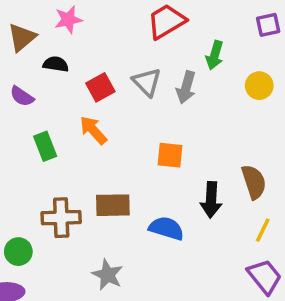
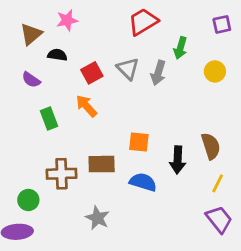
orange square: (170, 155) -> (139, 142), moved

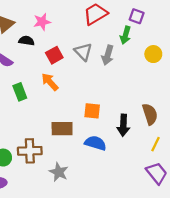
pink star: (67, 20) -> (42, 22), moved
purple square: (222, 24) -> (137, 16), moved, turned 32
brown cross: (62, 174) -> (30, 151), moved

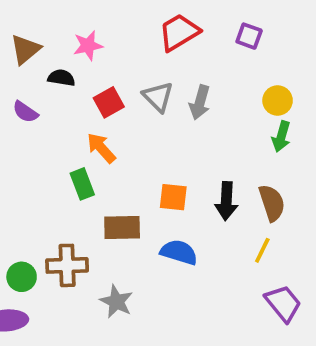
green arrow: (126, 35) -> (281, 137), moved
green rectangle: (20, 92) -> (82, 184), moved
black arrow: (123, 125) -> (226, 201), moved
yellow line: (156, 144) -> (262, 250), moved

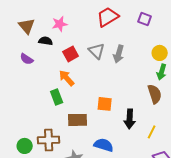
brown triangle: (25, 49) -> (27, 26), turned -30
black arrow: (226, 201) -> (130, 119), moved
brown semicircle: (272, 203) -> (155, 94), moved
blue semicircle: (179, 252) -> (104, 145), moved

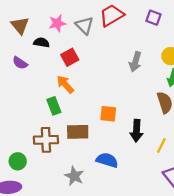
gray triangle: (97, 51) -> (84, 26), moved
gray arrow: (119, 54) -> (135, 62), moved
brown cross: (49, 140) -> (46, 140), moved

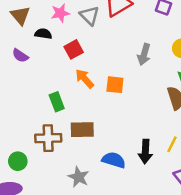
orange arrow: (65, 84) -> (85, 79), moved
orange square: (108, 114) -> (115, 85), moved
black arrow: (136, 131) -> (145, 151), moved

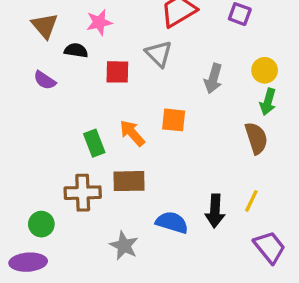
gray triangle: (89, 15) -> (159, 54), moved
red square: (74, 49) -> (117, 72), turned 30
orange arrow: (85, 79) -> (132, 133), moved

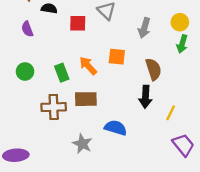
purple semicircle: (45, 80) -> (27, 29), turned 35
brown semicircle: (256, 138) -> (153, 69), moved
black arrow: (215, 211) -> (145, 97), moved
green circle: (41, 224) -> (25, 71), moved

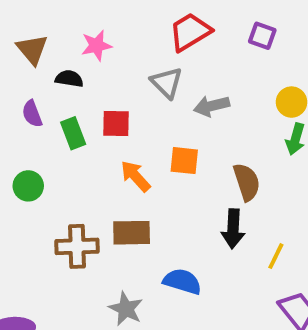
red square: (78, 23) -> (116, 124), moved
gray arrow: (144, 28) -> (212, 106), moved, turned 60
green rectangle: (62, 73) -> (73, 133), moved

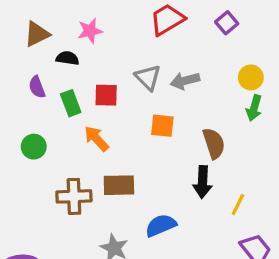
purple square: (262, 36) -> (227, 23), turned 30
brown triangle: (32, 49) -> (37, 34), turned 44
gray triangle: (167, 83) -> (148, 77), moved
orange arrow: (135, 176) -> (96, 139), moved
blue semicircle: (182, 281) -> (161, 225), turned -40

